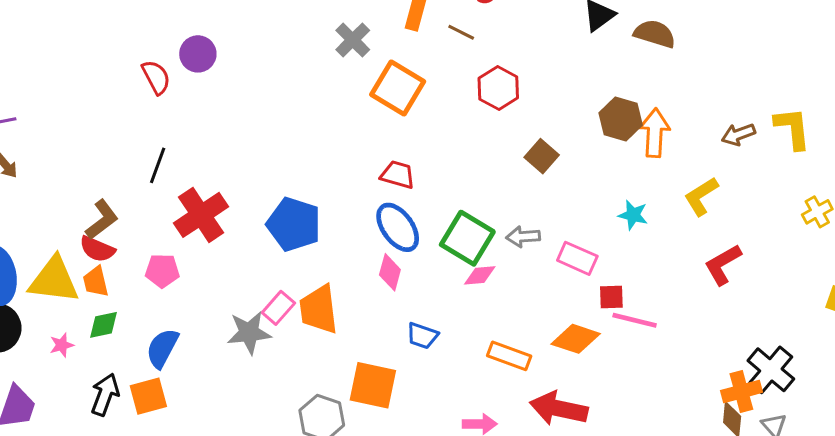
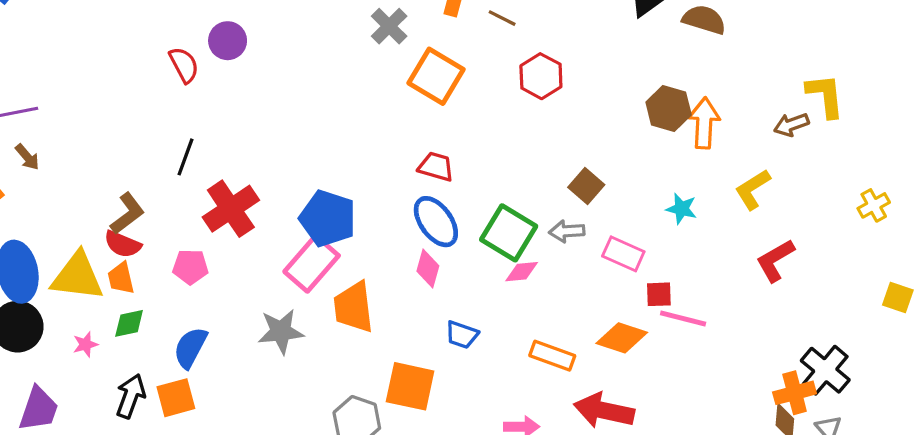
yellow L-shape: (792, 128) -> (825, 96), moved
brown square: (542, 156) -> (586, 186), moved
pink rectangle: (278, 308) -> (312, 264), moved, size x1.6

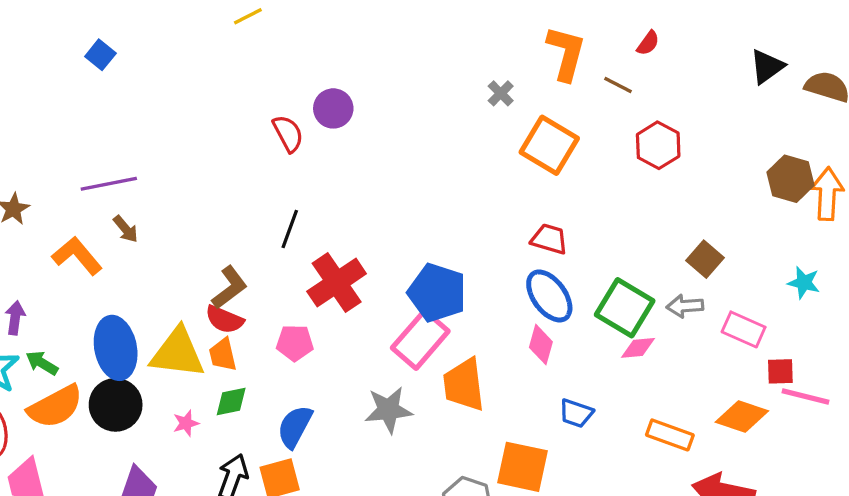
gray cross: (389, 26) -> (501, 93), size x0.7

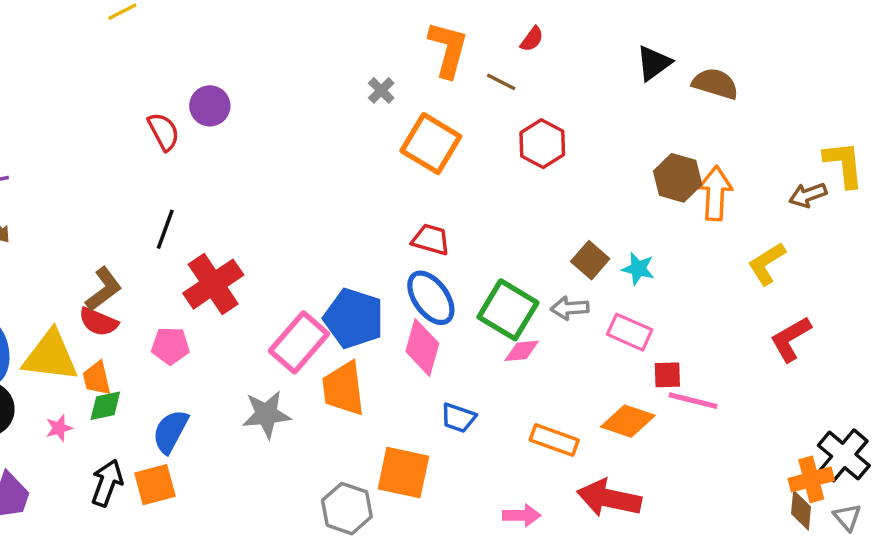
cyan star: (804, 283) -> (638, 269), moved
blue pentagon: (437, 293) -> (354, 318), moved
pink diamond: (541, 345) -> (422, 347), size x1.4
orange trapezoid: (223, 355) -> (97, 378), moved

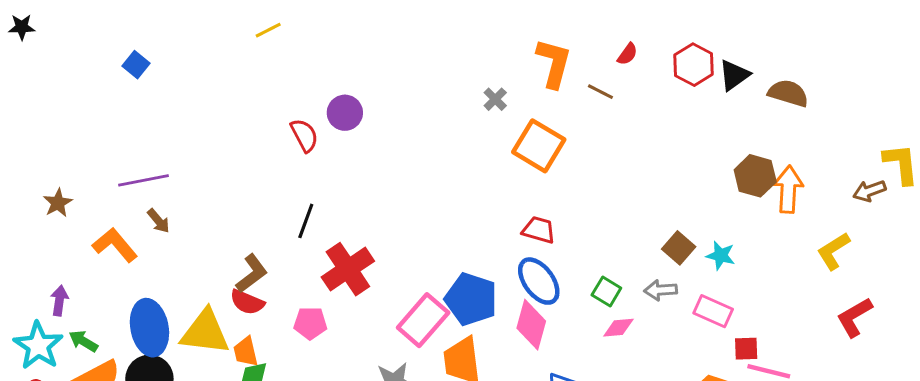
red hexagon: (542, 144) -> (694, 65), moved
green square: (508, 310) -> (606, 292), size x0.6

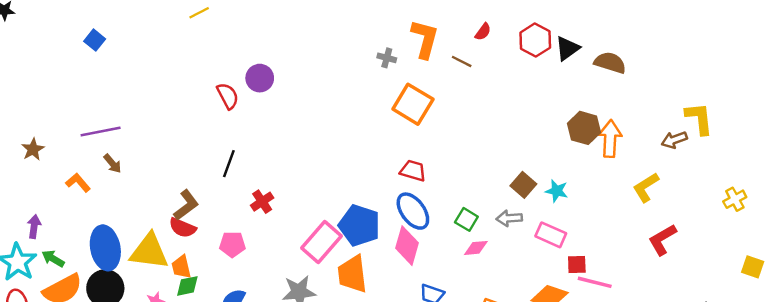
gray cross: (495, 99) -> (387, 58), moved, turned -30
orange L-shape: (115, 245) -> (78, 183), size x0.7
red cross: (348, 269) -> (262, 202), size x0.6

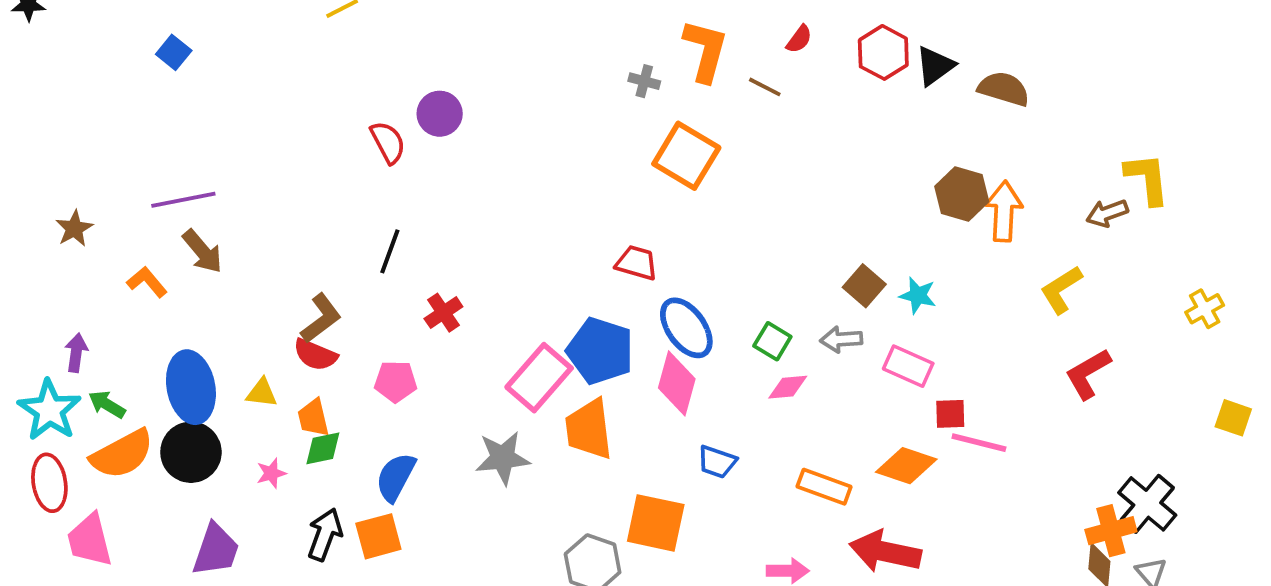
brown arrow: (112, 164) -> (202, 251), size x1.4
red trapezoid: (413, 171) -> (637, 263), moved
yellow triangle: (149, 251) -> (262, 393), size x0.5

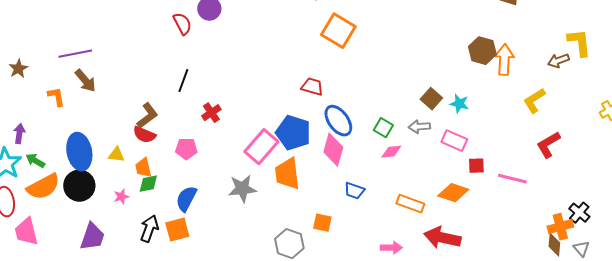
orange L-shape: (147, 282) -> (56, 97), turned 30
pink line: (979, 443) -> (512, 179), moved
black cross: (1147, 504) -> (579, 213), size x0.7
orange square: (656, 523) -> (322, 223), size x0.6

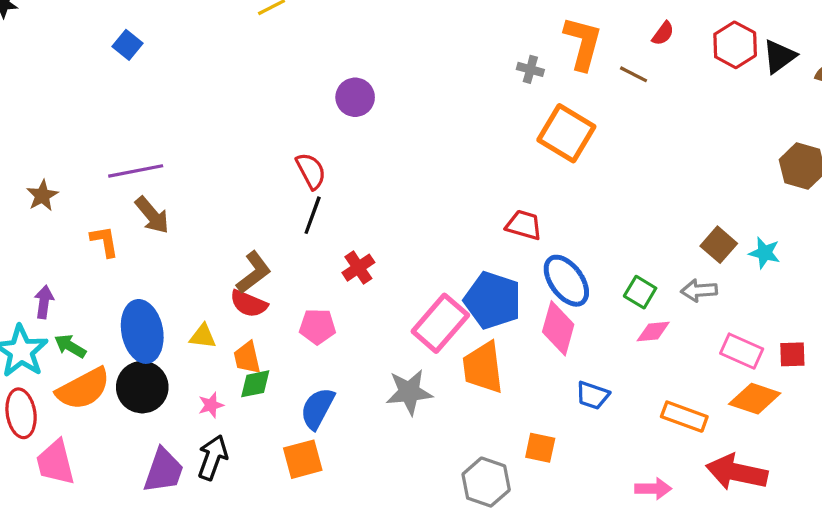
red semicircle: (182, 24) -> (311, 171), moved
pink rectangle: (454, 141) -> (742, 351), moved
black arrow: (149, 229) -> (213, 458), moved

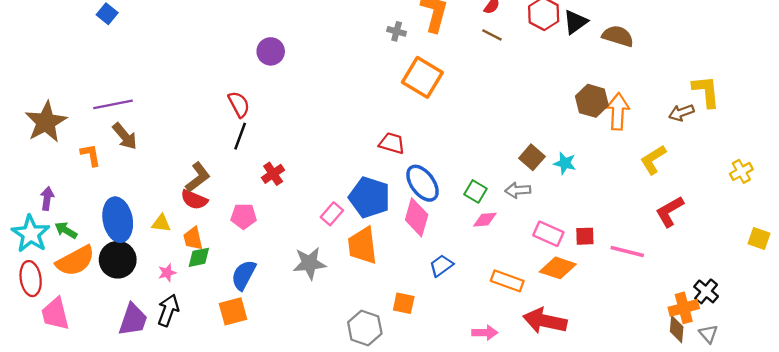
brown line: (634, 74) -> (492, 35), moved
brown star: (42, 196) -> (46, 122), size x1.8
pink rectangle: (440, 323) -> (332, 214), size x0.6
blue trapezoid: (593, 395) -> (441, 266), turned 125

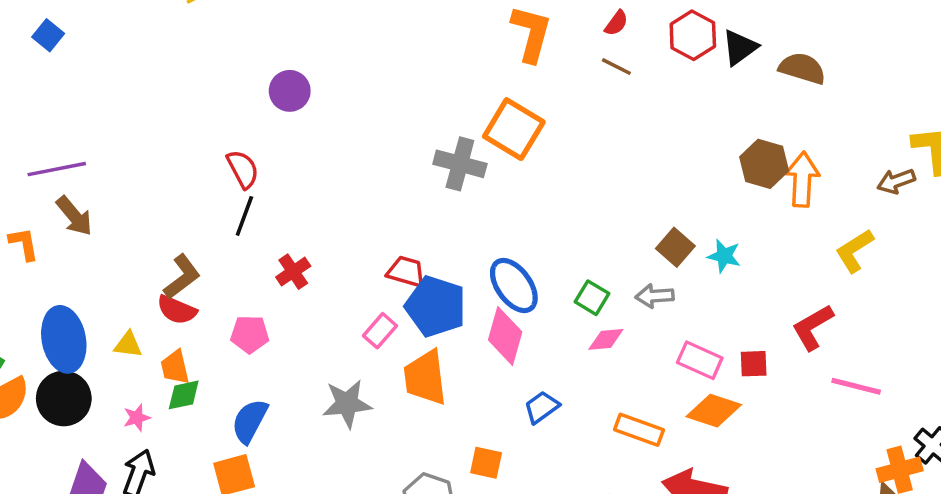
gray cross: (397, 31) -> (460, 164), moved, size x1.8
red trapezoid: (392, 143) -> (406, 272), moved
red L-shape: (670, 211) -> (813, 327), moved
pink line: (627, 251) -> (856, 386), moved

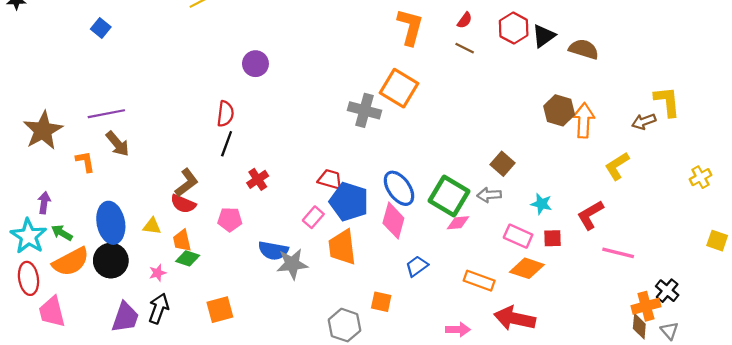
red semicircle: (243, 169) -> (225, 114), turned 35
cyan star: (724, 256) -> (541, 204), moved
green square: (592, 298) -> (449, 196), size x1.8
green diamond: (184, 395) -> (188, 258), turned 30
blue semicircle: (250, 421) -> (273, 251), moved, turned -108

